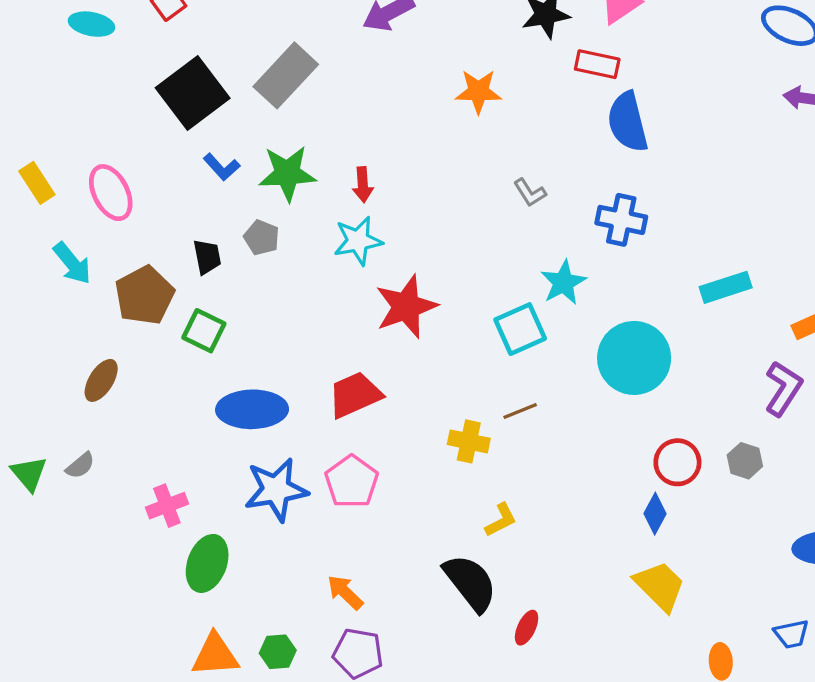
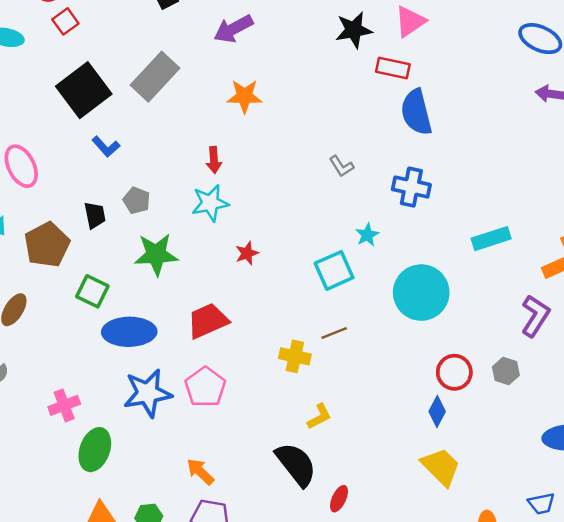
orange star: (478, 91) -> (245, 96), moved
green star: (287, 173) -> (156, 255), moved
cyan star: (563, 283) -> (367, 235), size x0.7
red star: (406, 307) -> (247, 253), size x0.5
green square: (204, 331) -> (92, 291), moved

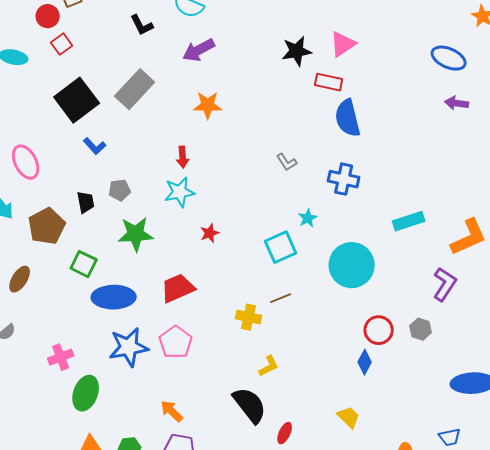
gray pentagon: (137, 201) -> (120, 190), turned -30
yellow trapezoid: (441, 467) -> (349, 417), moved, size x0.7

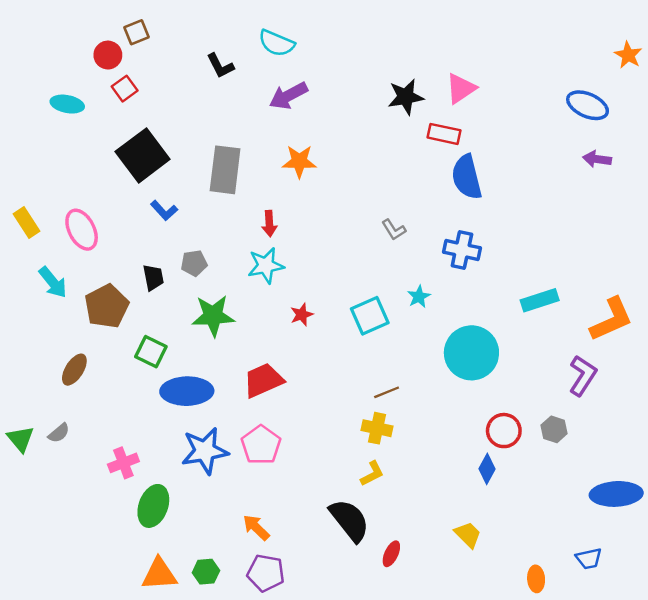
gray rectangle: (135, 89) -> (225, 170), moved, turned -36
cyan square: (281, 247) -> (370, 316), moved
yellow cross: (249, 317) -> (377, 428), moved

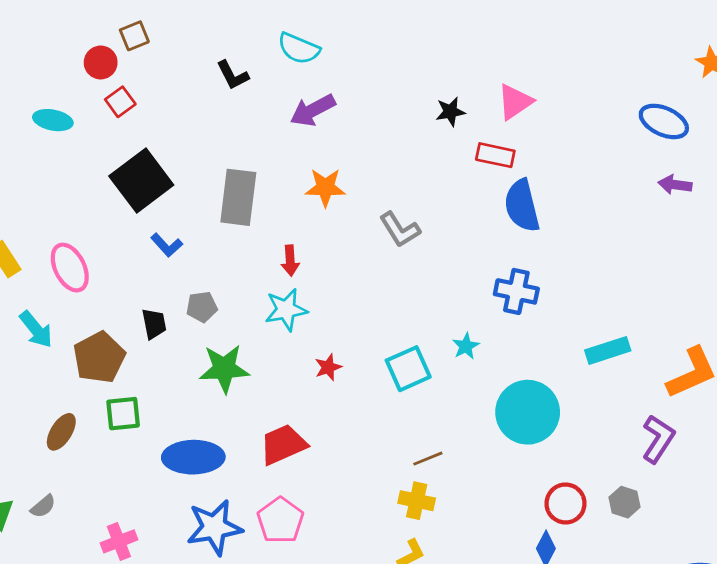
black star: (406, 97) -> (450, 112), size x0.7
gray L-shape: (394, 230) -> (400, 230), moved, size x1.4
green square: (151, 352) -> (123, 414), moved, turned -32

